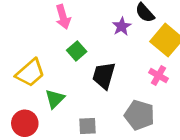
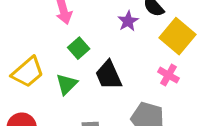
black trapezoid: (104, 76) -> (109, 75), turned -40
green triangle: (55, 99) -> (67, 84), moved

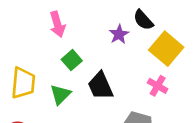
yellow trapezoid: (28, 72) -> (23, 83), turned -44

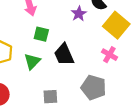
green square: (72, 60) -> (41, 34), turned -35

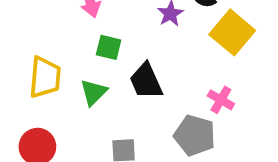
pink cross: (109, 55) -> (221, 100), moved

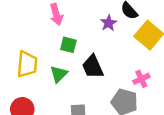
pink cross: (221, 100) -> (141, 79), turned 35

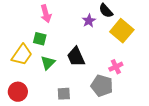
green square: (68, 45) -> (40, 39), moved
yellow trapezoid: (27, 64) -> (22, 55), turned 30

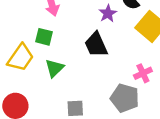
black trapezoid: (76, 57) -> (96, 45), moved

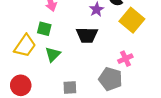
black trapezoid: (96, 45) -> (87, 35), turned -65

